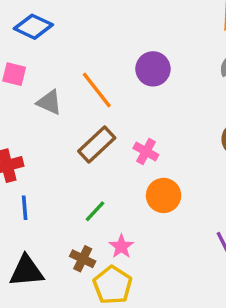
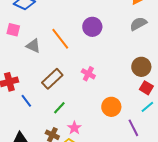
brown rectangle: (97, 144) -> (52, 79), moved
orange circle: (164, 195) -> (111, 107), moved
blue line: (25, 208) -> (26, 101), moved, turned -32

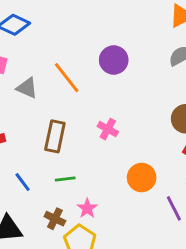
brown rectangle: (52, 79) -> (55, 136), turned -35
blue line: (26, 101) -> (23, 182), moved
green line: (59, 108) -> (65, 179), turned 40

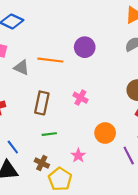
orange line: (67, 78) -> (50, 60), turned -45
blue line: (23, 182) -> (13, 147), moved
pink star: (87, 208) -> (78, 155), moved

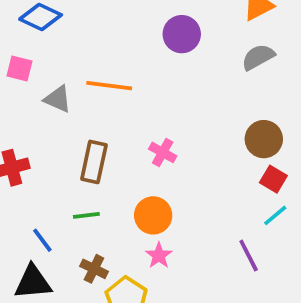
purple circle: (85, 47) -> (182, 34), moved
orange circle: (105, 133) -> (153, 215), moved
green line: (49, 134) -> (86, 215), moved

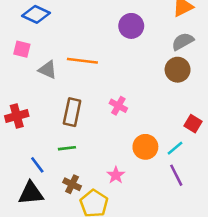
brown circle: (264, 139) -> (178, 70), moved
orange circle: (153, 215) -> (145, 147), moved
cyan line: (275, 215) -> (175, 148), moved

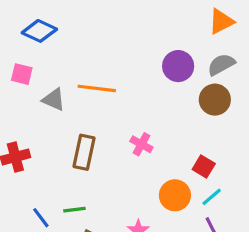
purple circle: (131, 26) -> (178, 66), moved
red square: (193, 124) -> (204, 167), moved
green line: (67, 148) -> (74, 210), moved

